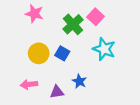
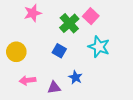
pink star: (34, 14) -> (33, 13), turned -30
yellow circle: (39, 53) -> (16, 52), moved

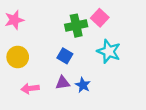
pink star: (33, 13) -> (14, 20), moved
green cross: (69, 23) -> (76, 26), turned 30
purple triangle: (54, 88) -> (63, 83), moved

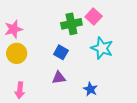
pink star: (14, 20) -> (13, 29), moved
blue star: (83, 85) -> (90, 89), moved
pink arrow: (30, 88) -> (20, 90), moved, turned -77

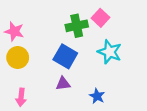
pink star: (13, 29) -> (14, 31), turned 30
blue square: (61, 52) -> (65, 56), size x1.5

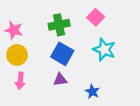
green cross: (77, 26) -> (59, 25), moved
pink arrow: (21, 97) -> (20, 81), moved

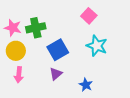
green cross: (59, 25) -> (36, 28), moved
blue square: (62, 54) -> (58, 50), turned 30
purple triangle: (60, 80) -> (56, 74), turned -32

